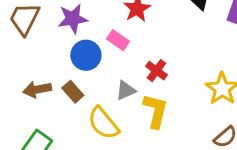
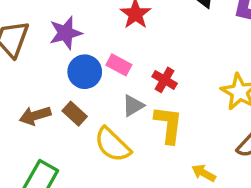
pink rectangle: (118, 40) -> (119, 65), moved

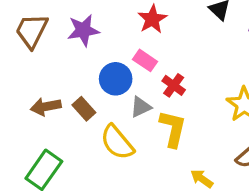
pink rectangle: (119, 65) -> (145, 60), moved
blue circle: (85, 72) -> (116, 79), moved

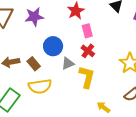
pink rectangle: (145, 60) -> (87, 31), moved, turned 40
yellow semicircle: (117, 142) -> (40, 86), moved, turned -60

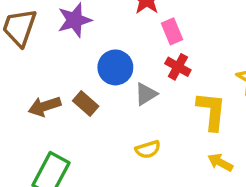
yellow L-shape: (87, 77) -> (211, 111), moved
yellow semicircle: (40, 86) -> (148, 149), moved, size x0.6

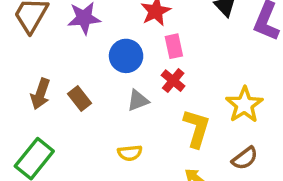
blue circle: (115, 67) -> (126, 56), moved
brown arrow: (45, 106) -> (40, 94), turned -64

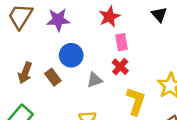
blue circle: (126, 56) -> (71, 55), moved

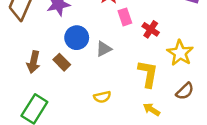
red cross: (120, 67) -> (151, 29), moved
gray triangle: (95, 80) -> (104, 49), moved

